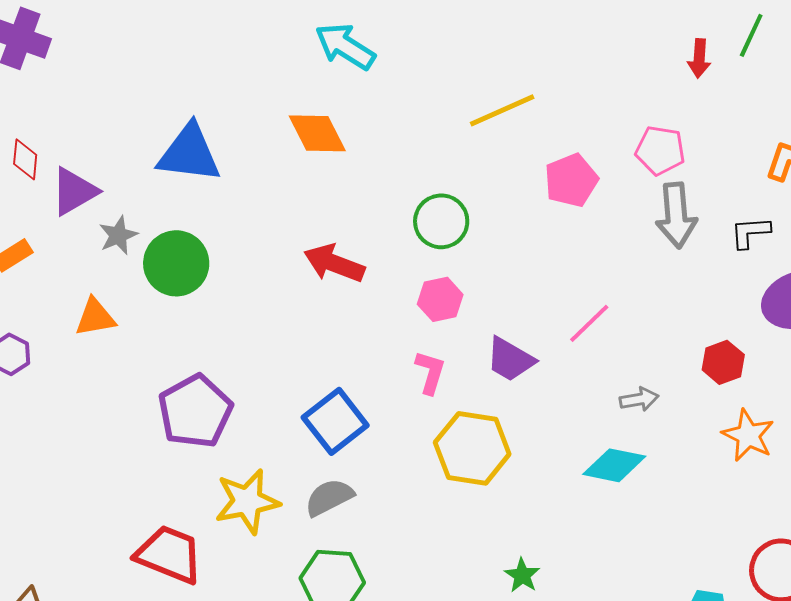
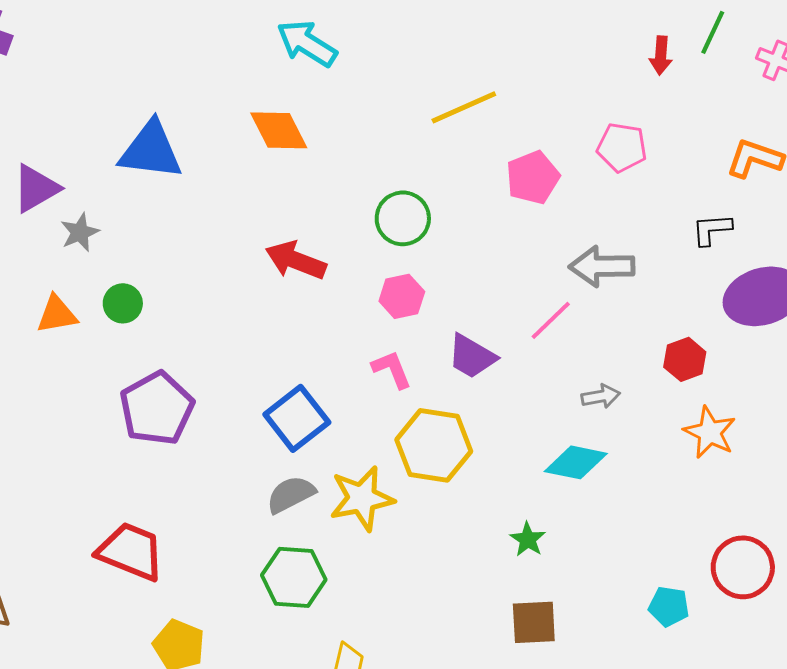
gray arrow: (676, 215) -> (602, 266), moved, turned 94
green circle: (176, 263) -> (123, 303), moved, size x0.6
pink L-shape: (430, 372) -> (392, 369), turned -39
yellow star: (247, 501) -> (362, 498), moved
green star: (522, 575) -> (528, 539), moved

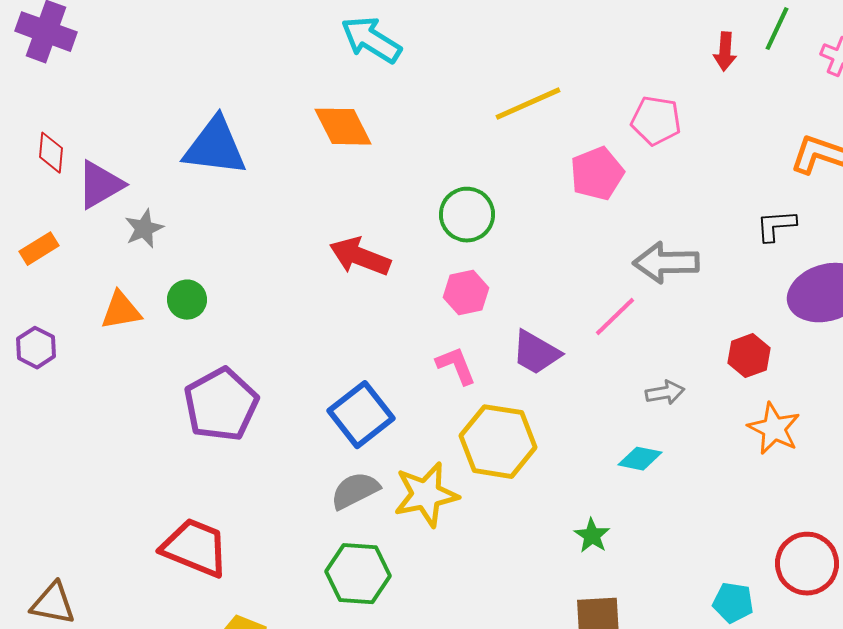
pink pentagon: (622, 147) -> (656, 121), moved
cyan diamond: (576, 462) -> (640, 459), size x0.7

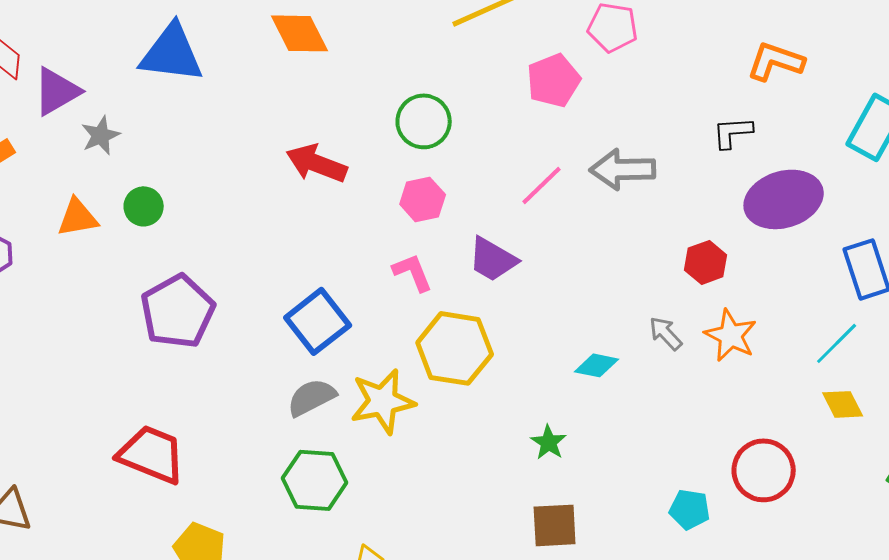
pink line: (615, 317) -> (542, 185), moved
gray arrow: (665, 393) -> (666, 333), moved, turned -123

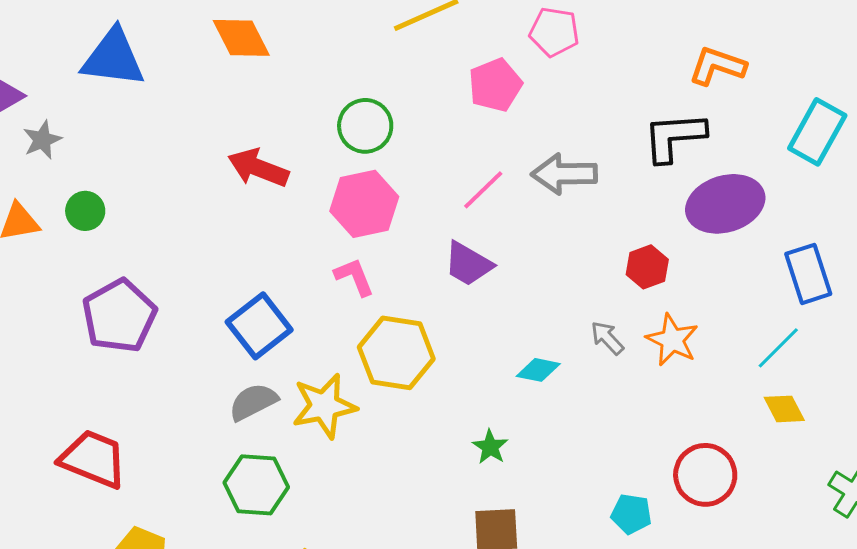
black L-shape: (733, 132) -> (674, 137), size x1.6
pink hexagon: (423, 199) -> (364, 204), size x1.5
purple trapezoid: (493, 259) -> (468, 264), moved

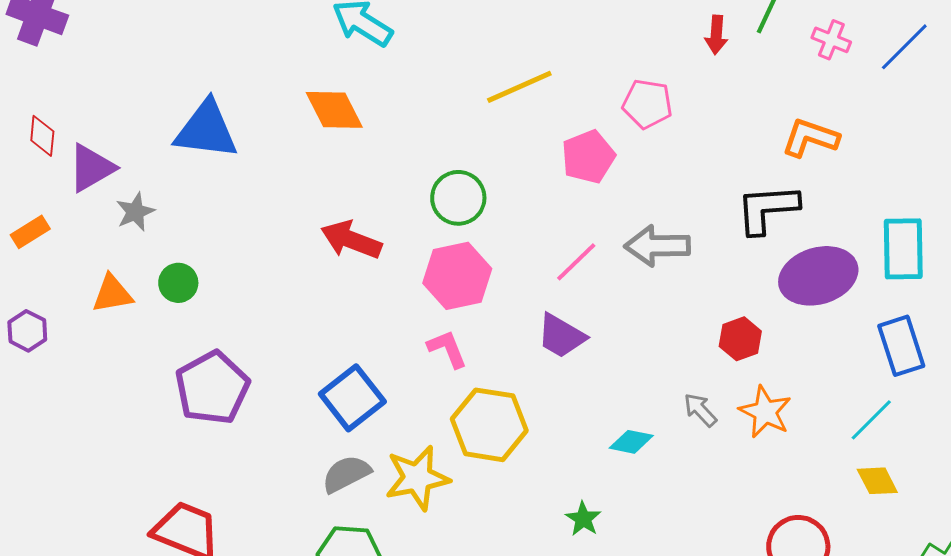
cyan rectangle: (817, 132) -> (903, 249), moved, turned -30

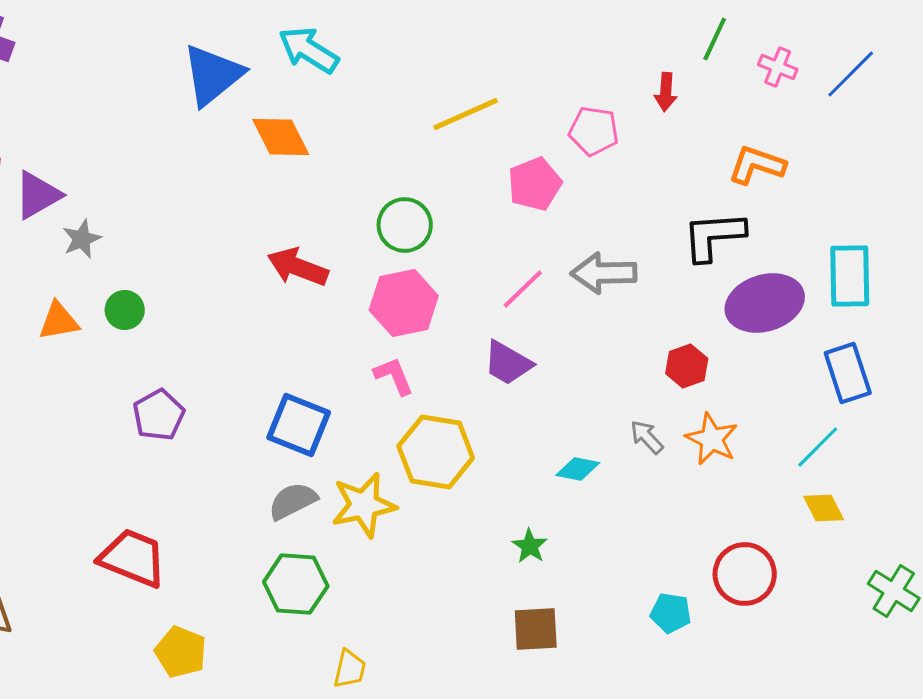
red arrow: (716, 35) -> (666, 92), moved
blue triangle: (206, 130) -> (213, 75), moved, turned -46
purple pentagon: (212, 388) -> (159, 415), size x0.7
blue square: (352, 398) -> (299, 425), turned -30

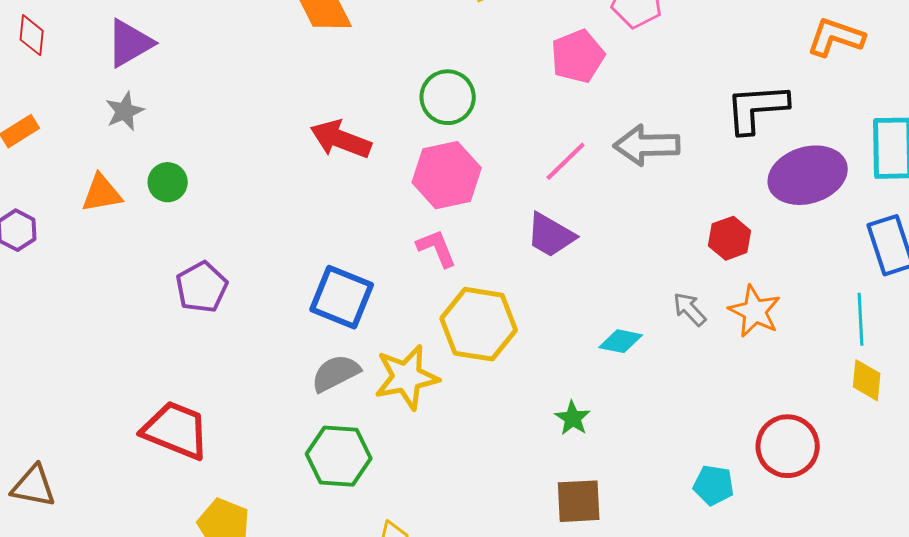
orange L-shape: (757, 165) -> (836, 37), moved
purple triangle: (38, 195) -> (130, 43), moved
cyan line: (818, 447) -> (861, 319), turned -48
yellow diamond: (824, 508) -> (867, 380), turned 33

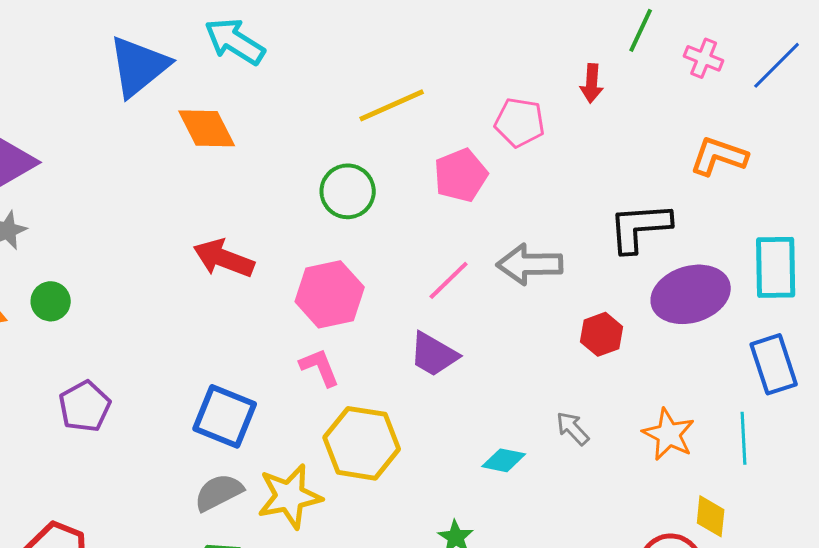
green circle: (448, 97) -> (348, 191), moved
red hexagon: (730, 238) -> (602, 334), moved
orange star: (755, 311) -> (669, 434), moved
yellow diamond: (867, 380) -> (711, 516), moved

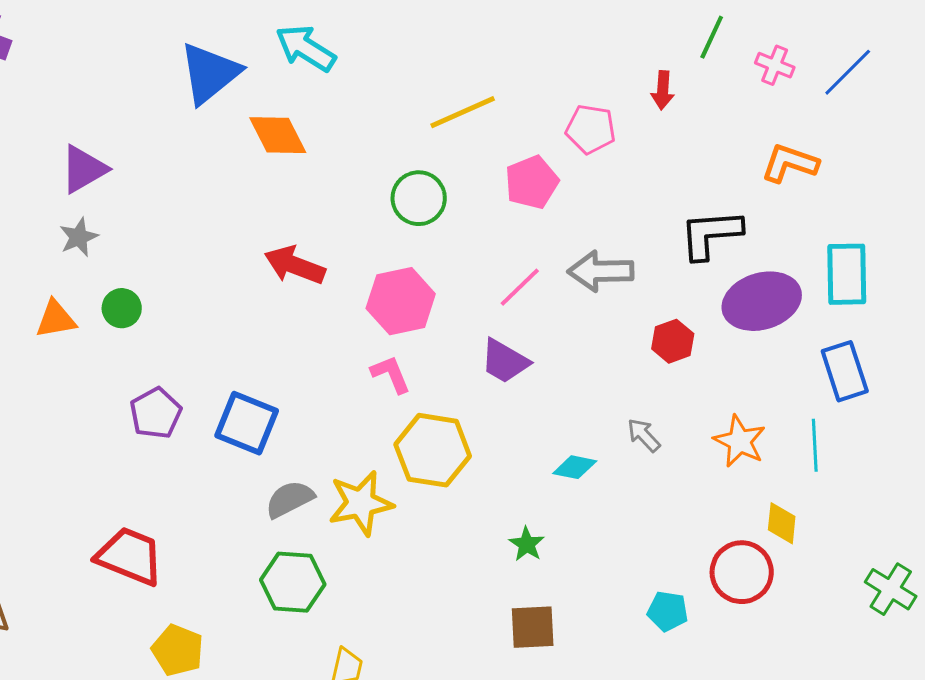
blue square: (225, 416) -> (247, 423), moved

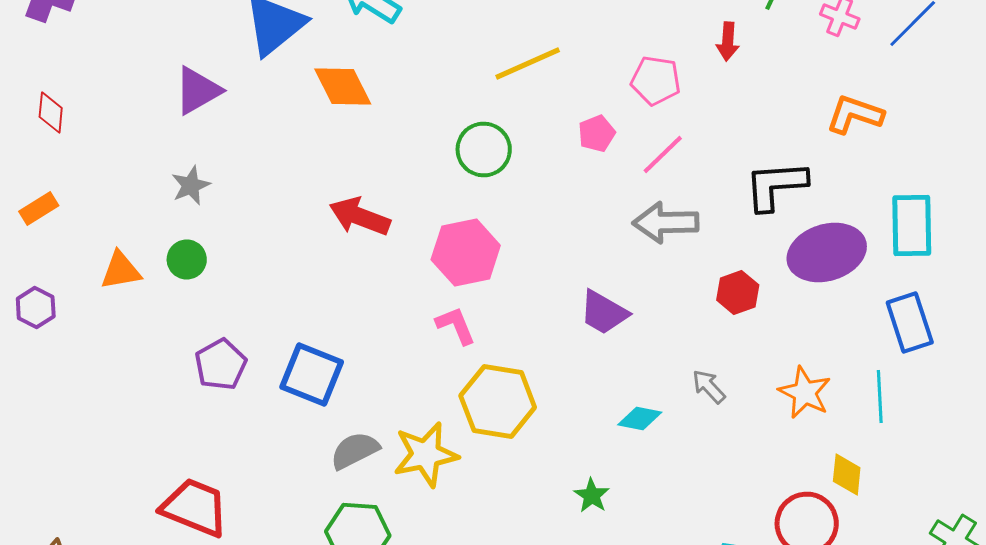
purple triangle: (84, 169) -> (198, 90), moved
pink pentagon: (532, 182) -> (597, 134), size x0.7
gray star: (79, 237) -> (191, 186), moved
pink line: (520, 287) -> (663, 154), moved
purple trapezoid: (505, 361) -> (604, 312), moved

